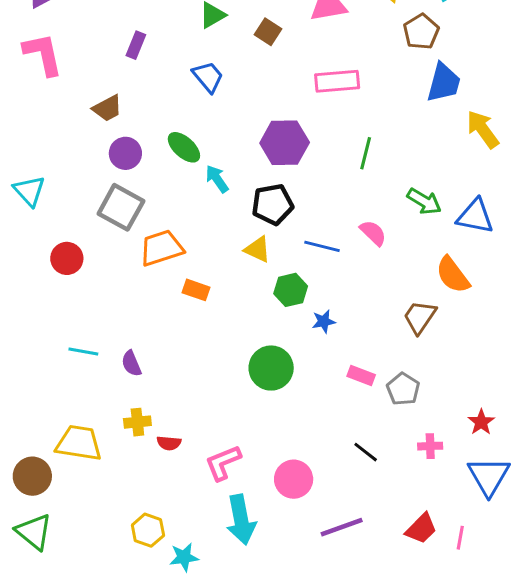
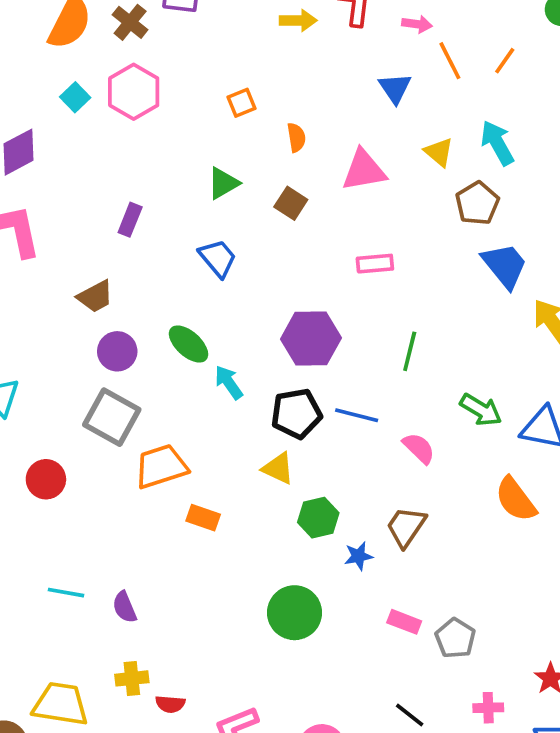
pink rectangle: (337, 81) -> (375, 264), size x0.7
blue trapezoid: (444, 83) -> (505, 265), turned -54
blue line: (322, 246) -> (357, 415), moved
brown trapezoid: (420, 317) -> (406, 527), moved

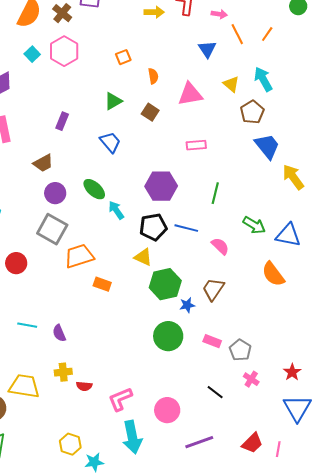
green hexagon: (318, 518) -> (165, 284), size x1.4
green circle: (295, 613) -> (168, 336), moved
pink cross: (488, 708) -> (251, 379), moved, turned 35

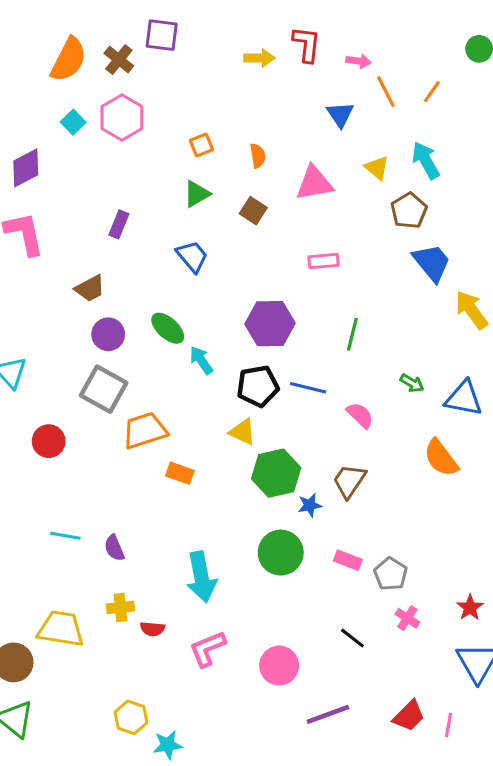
orange square: (123, 57) -> (201, 145), moved
green arrow: (254, 225) -> (412, 383), size x0.7
cyan arrow: (132, 437) -> (201, 577), moved

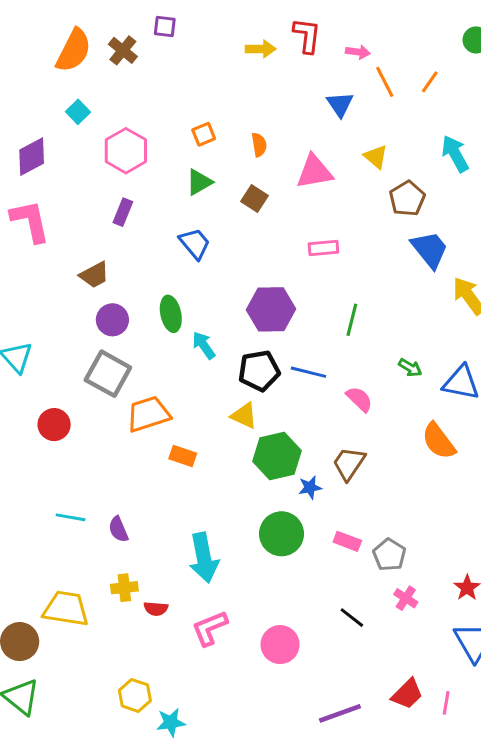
purple square: (162, 35) -> (165, 26), size x0.7
pink hexagon: (122, 118) -> (126, 151), moved
cyan arrow: (426, 160) -> (455, 154), moved
green ellipse: (168, 328) -> (171, 314), turned 36
purple line: (328, 714) -> (340, 713), moved

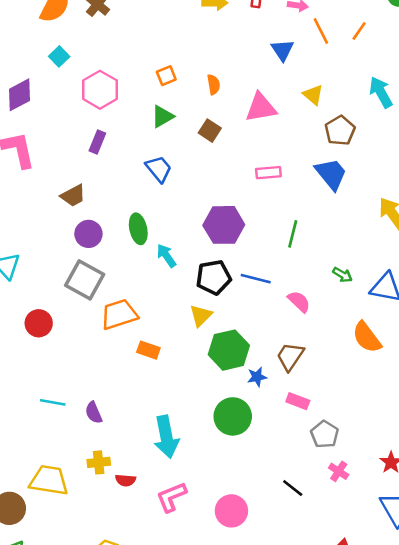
blue trapezoid: (430, 249) -> (331, 174), moved
yellow triangle: (244, 416) -> (201, 316), turned 50
pink rectangle: (347, 541) -> (298, 401), moved

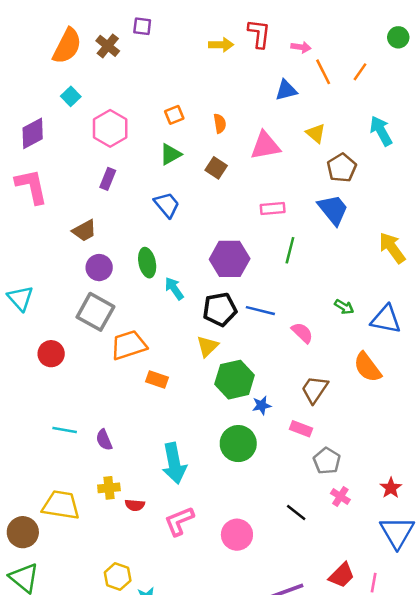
blue triangle: (282, 50) -> (286, 90), turned 50
green line: (293, 234) -> (290, 250), moved
brown trapezoid: (290, 356) -> (315, 389), moved

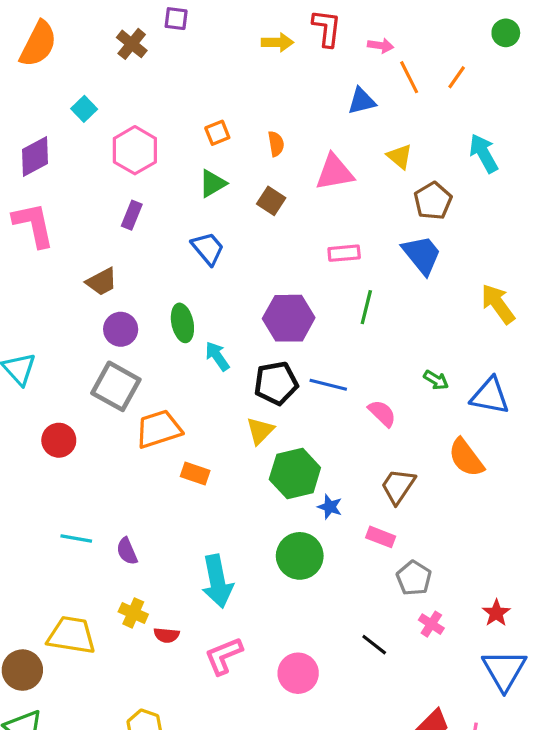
orange semicircle: (67, 46) -> (38, 44), moved
blue star: (262, 405) -> (330, 507), turned 30
yellow cross: (109, 488) -> (133, 613), turned 30

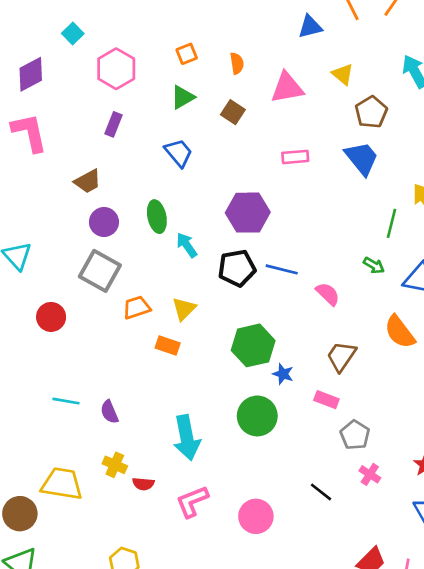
green line: (366, 307) -> (392, 223), moved
orange trapezoid: (159, 429) -> (137, 307), size x0.7
yellow triangle: (260, 431) -> (184, 309), moved

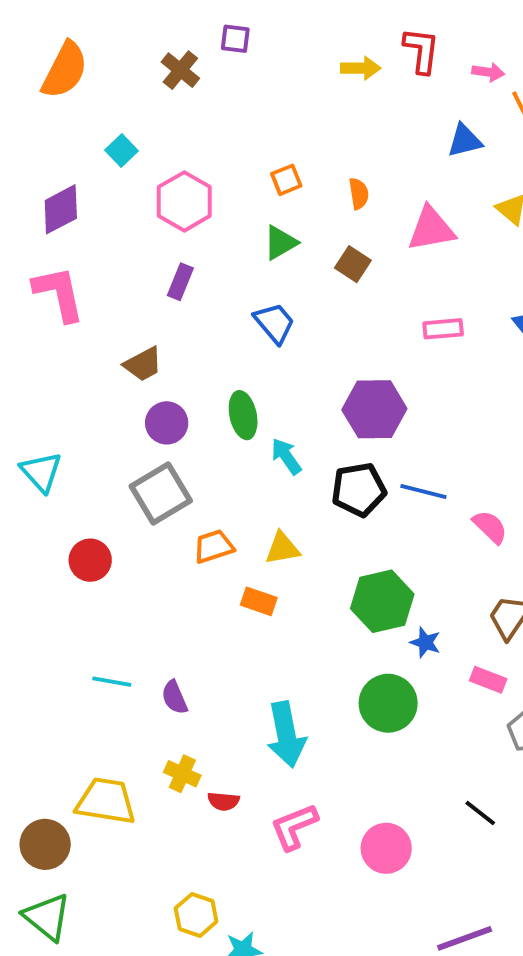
gray square: (100, 271) -> (161, 493), turned 30
yellow triangle: (184, 309) -> (282, 548), turned 35

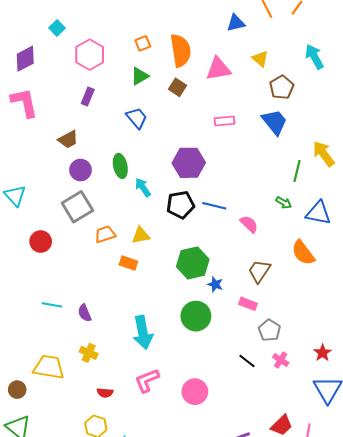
orange semicircle: (359, 194) -> (181, 51), size x2.0
red semicircle: (223, 801) -> (105, 393), moved
black line: (480, 813) -> (247, 361), moved
brown circle: (45, 844) -> (17, 390), size x0.7

